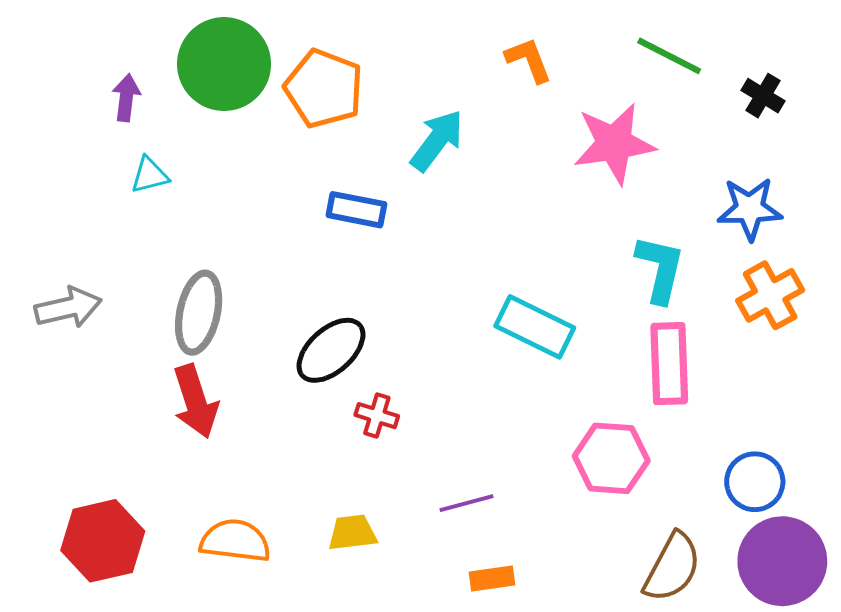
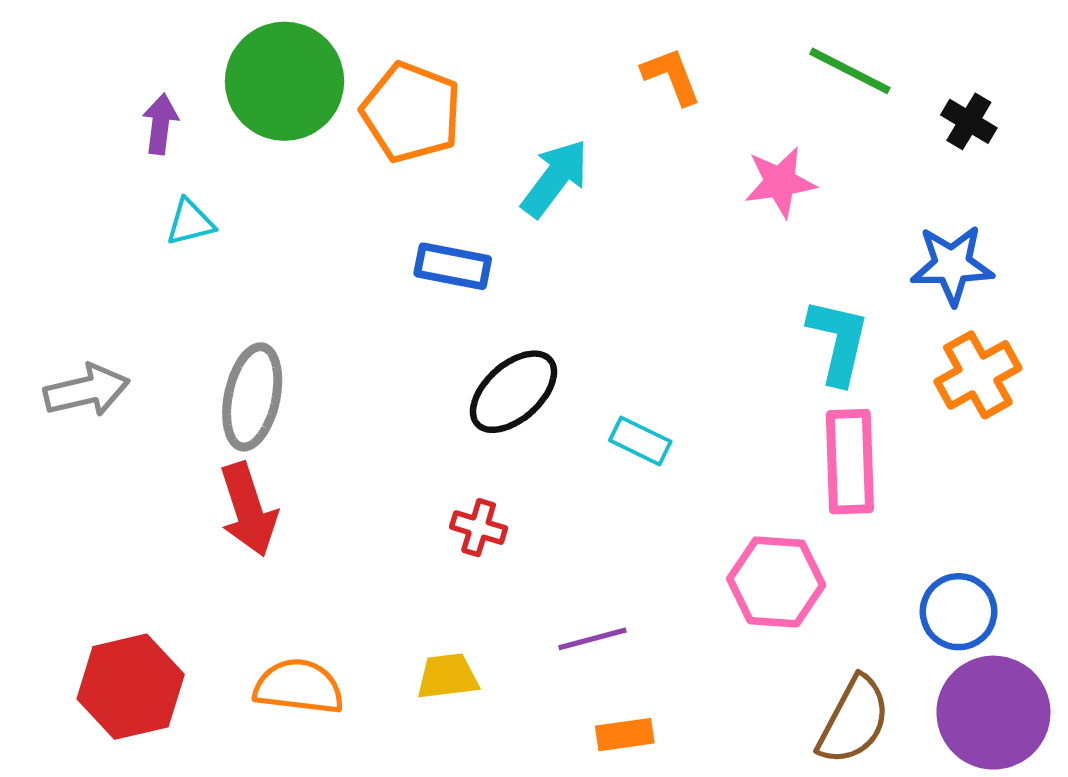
pink star: (614, 144) -> (780, 182), size x0.7
cyan rectangle: (535, 327) -> (640, 441), moved, size x0.6
black ellipse: (331, 350) -> (513, 392), moved

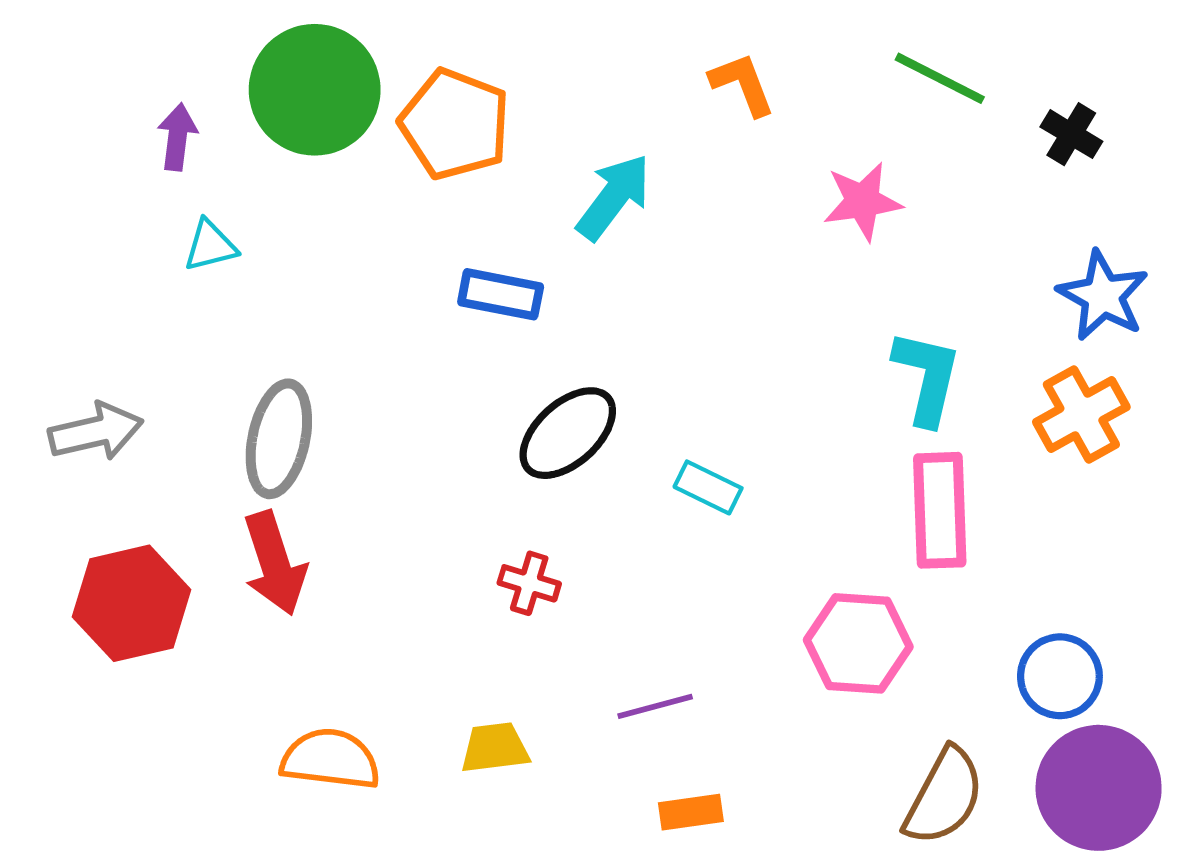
blue star: (952, 265) -> (1103, 296), moved, turned 30
red hexagon: (131, 687) -> (132, 603), moved

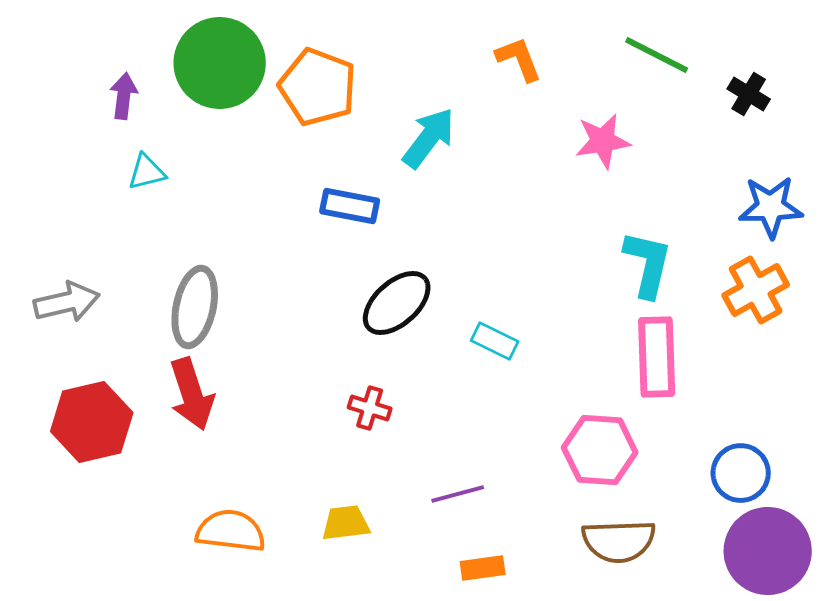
blue star: (1103, 296) -> (771, 207), turned -30
brown semicircle: (944, 796) -> (619, 541), moved, turned 60

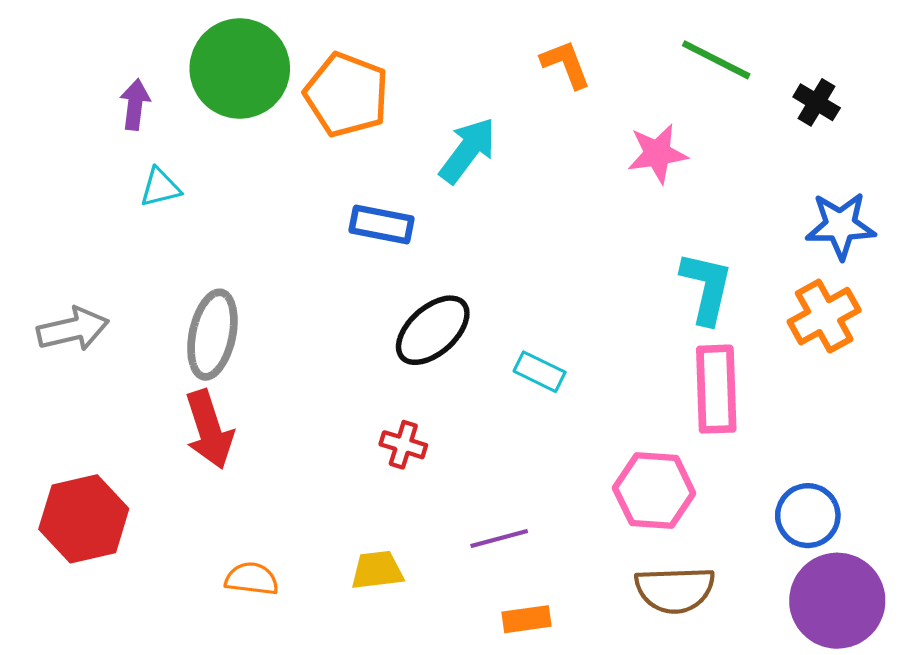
red hexagon: (92, 422) -> (84, 519), moved
orange semicircle: (231, 531) -> (252, 579), size x0.7

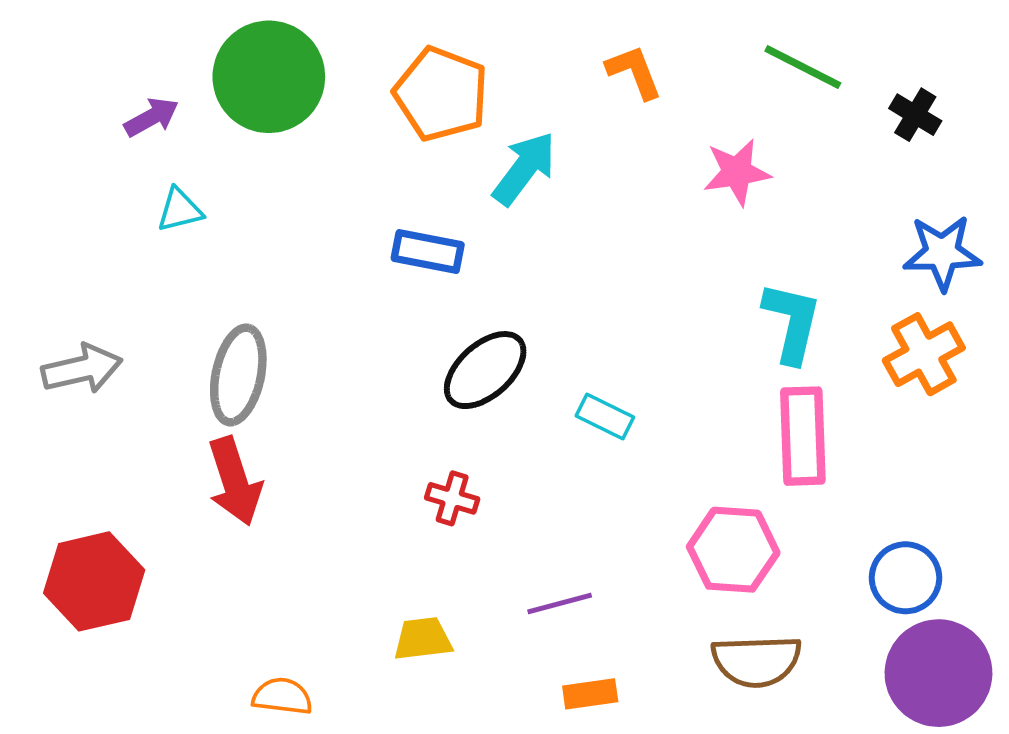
orange pentagon: (347, 95) -> (441, 94), moved
purple arrow: (135, 105) -> (152, 117), turned 54
orange semicircle: (252, 579) -> (282, 696), moved

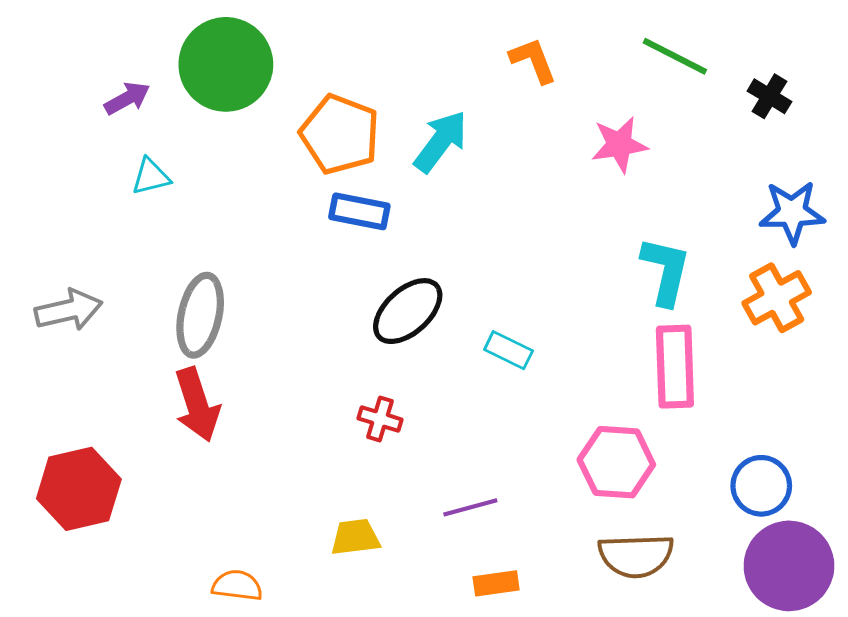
orange pentagon: (441, 94) -> (340, 134), moved

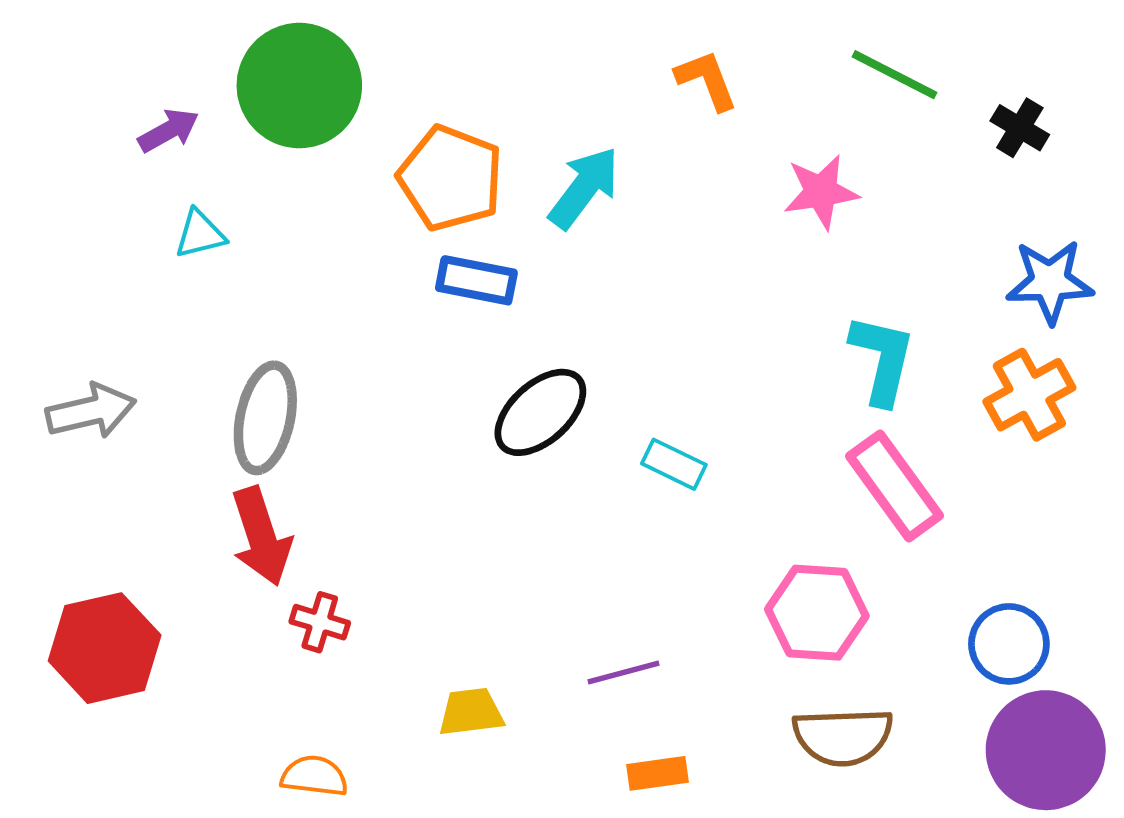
pink rectangle: (675, 367) -> (895, 486), turned -34
red cross: (380, 419) -> (320, 622), moved

